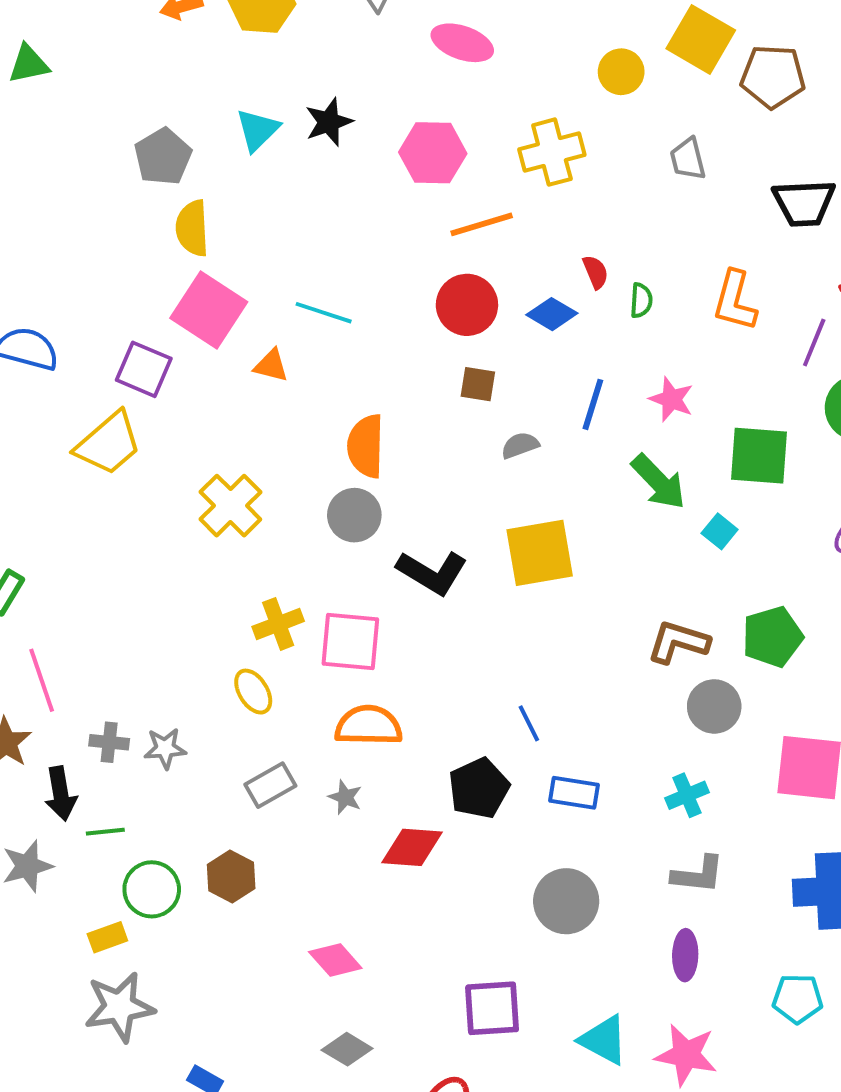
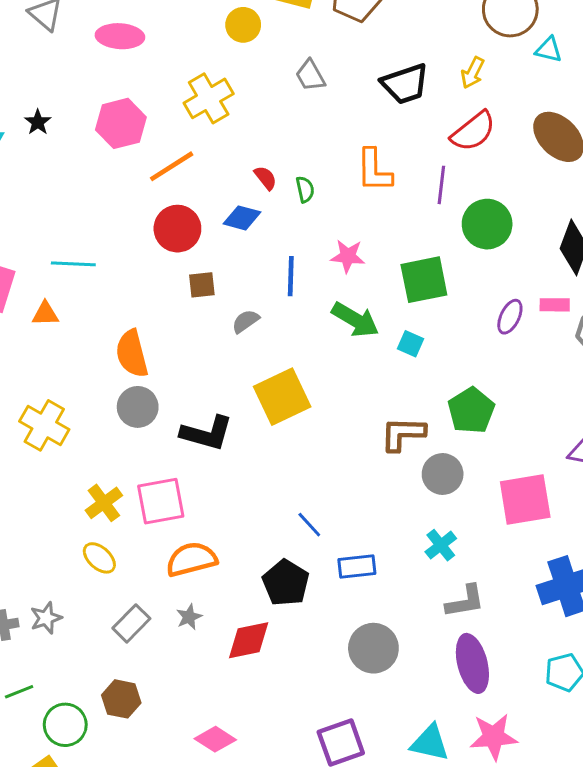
black star: (329, 122) -> (38, 122), size x0.7
gray star: (345, 797) -> (189, 617), turned -30
purple ellipse: (685, 955) -> (472, 663), size x1.5

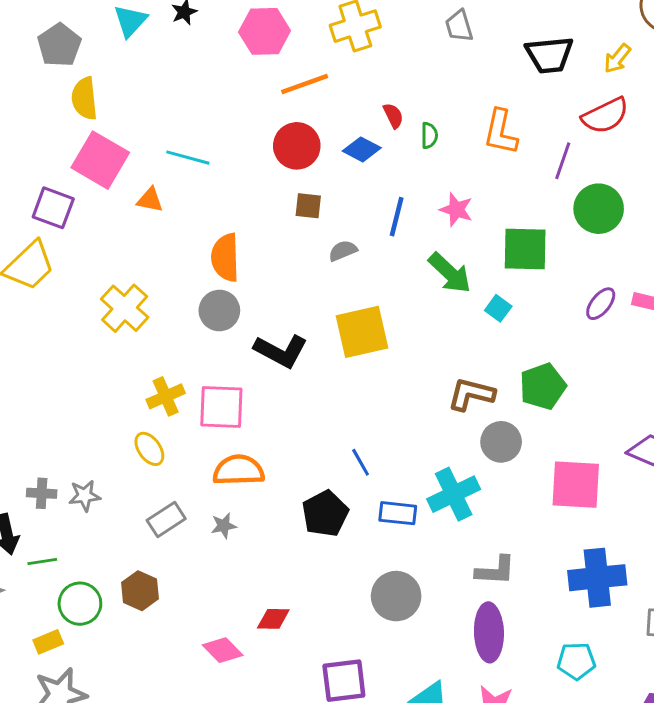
cyan cross: (441, 545) -> (454, 494), moved, size x1.6
red diamond: (249, 640) -> (273, 619), moved, size x0.7

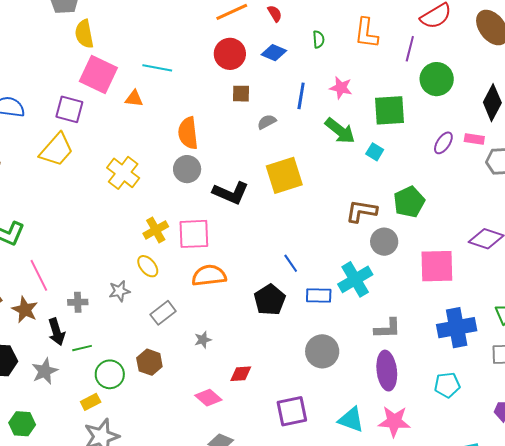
red semicircle: (393, 116) -> (275, 14), moved
gray star: (84, 496) -> (119, 291), moved
gray star: (224, 526) -> (203, 340), moved

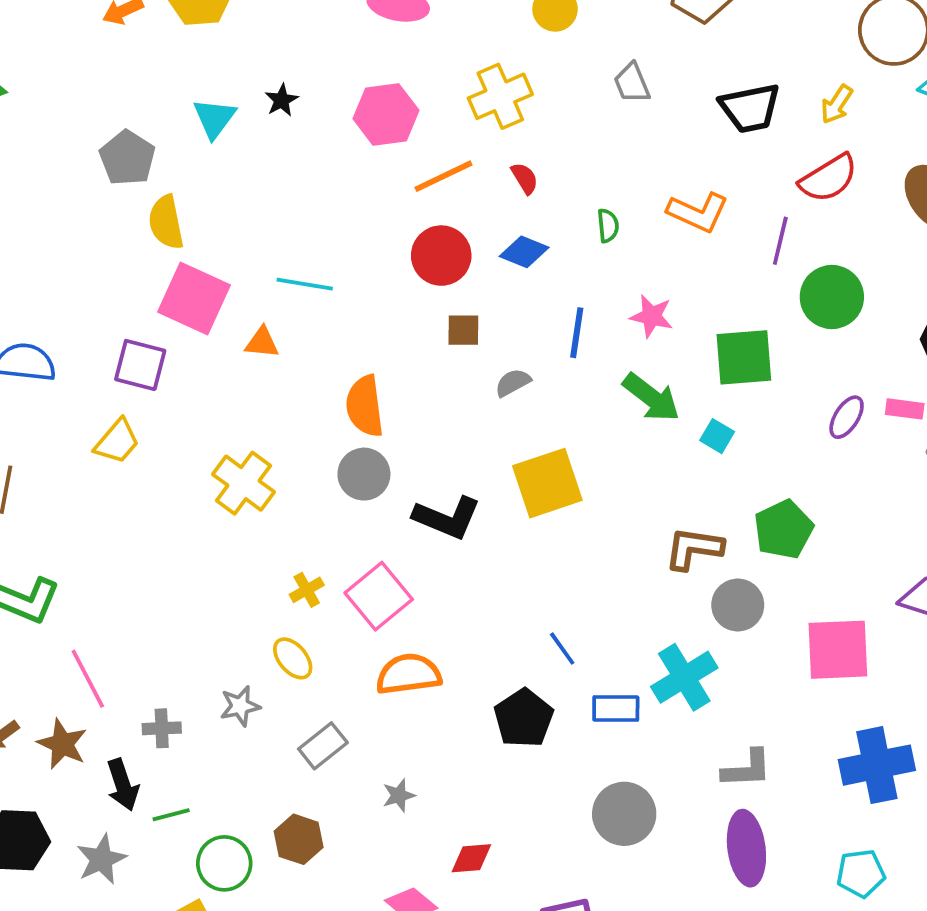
orange L-shape: (366, 33) -> (698, 212), turned -72
yellow trapezoid: (56, 150) -> (117, 441), size x0.7
yellow cross: (156, 230) -> (307, 590), size x0.7
pink square: (194, 234) -> (379, 596), turned -36

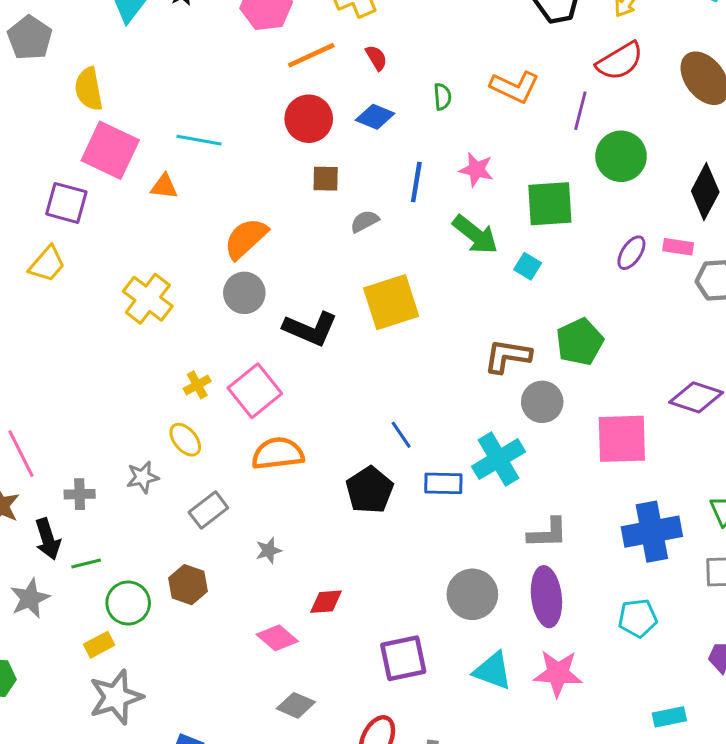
gray pentagon: (127, 158) -> (30, 38), moved
orange semicircle: (365, 406) -> (246, 238), turned 54
gray circle: (624, 814) -> (472, 594), moved

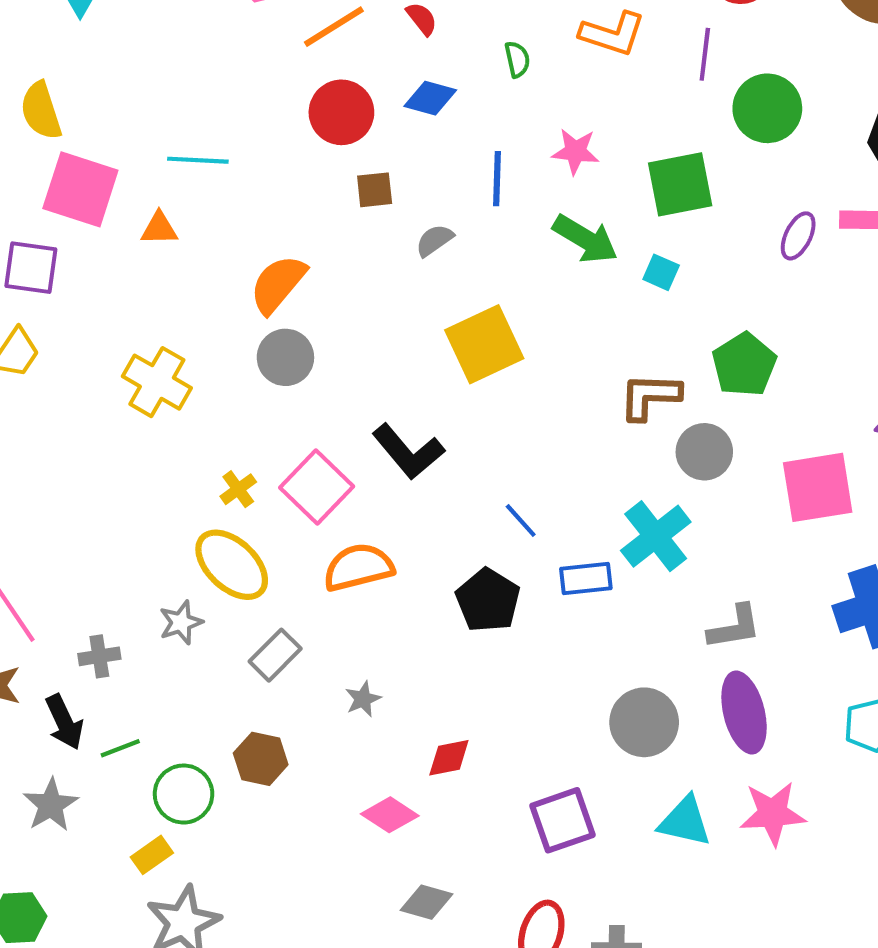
black L-shape: (310, 329) -> (408, 452), moved, turned 34
yellow ellipse: (185, 440) -> (232, 565), size x1.6

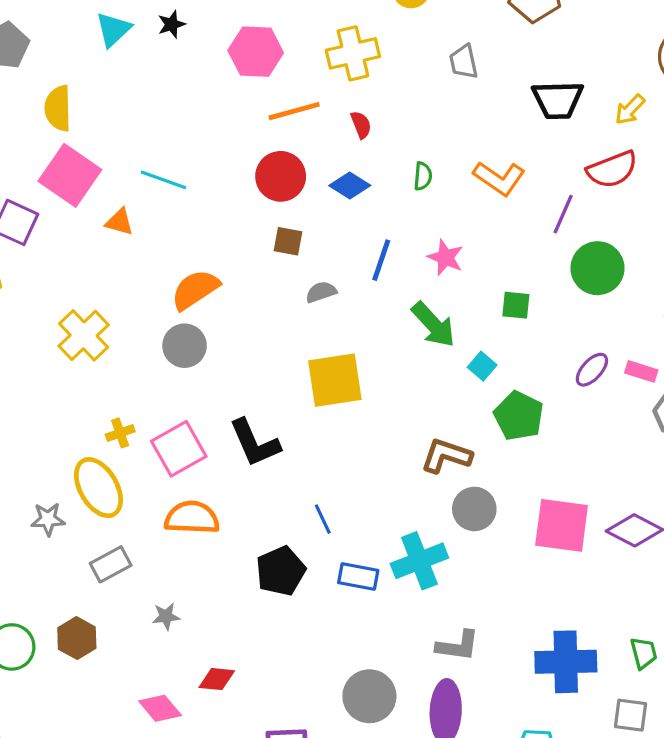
green square: (680, 184) -> (516, 305), size x0.6
green pentagon: (744, 365) -> (519, 416), moved, turned -30
pink square: (818, 487) -> (562, 525), moved

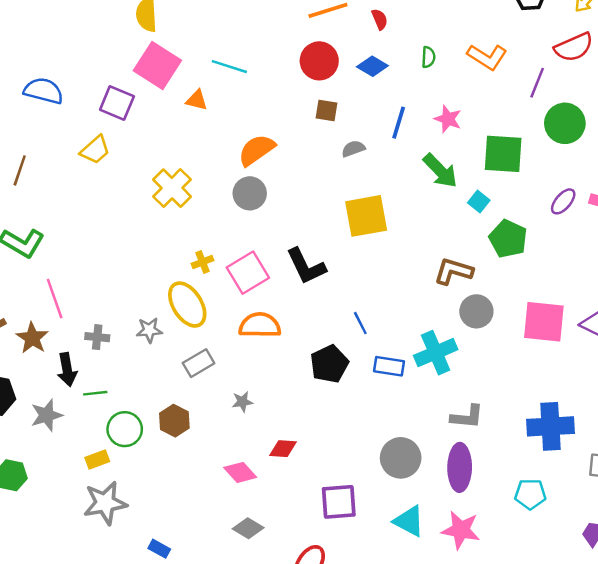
green square: (516, 305) -> (503, 154), size x1.8

